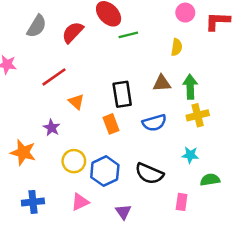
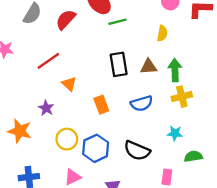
black rectangle: (122, 94) -> (119, 64), moved

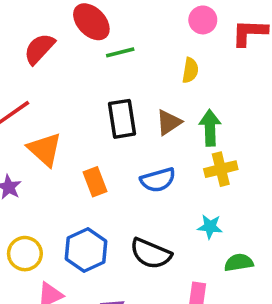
brown triangle: (148, 67) -> (169, 122), turned -30
orange triangle: (69, 84) -> (45, 149), size x1.5
yellow circle: (67, 139) -> (25, 254), moved

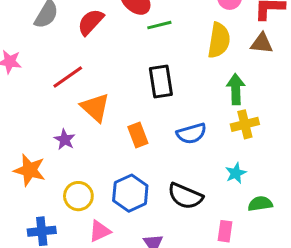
yellow semicircle: (190, 70) -> (219, 40), size x1.6
brown triangle: (169, 122) -> (262, 43), moved, turned 40
cyan star: (210, 227) -> (236, 173), turned -30

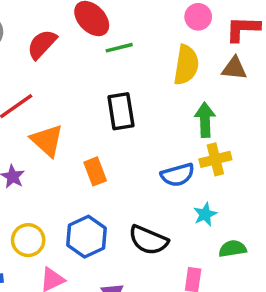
blue semicircle: (191, 133) -> (178, 175), moved

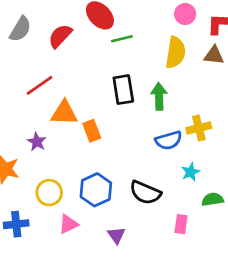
green arrow: (205, 120) -> (159, 96), moved
orange triangle: (47, 140) -> (64, 113), turned -40
orange rectangle: (95, 171) -> (92, 131), moved

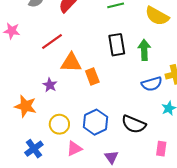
yellow semicircle: (175, 52) -> (157, 16), turned 110
blue cross: (16, 224) -> (34, 149), turned -30

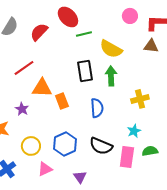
yellow semicircle: (157, 16) -> (111, 49), moved
blue semicircle: (152, 84) -> (97, 108), moved, turned -78
pink rectangle: (161, 149) -> (127, 157), moved, size x1.5

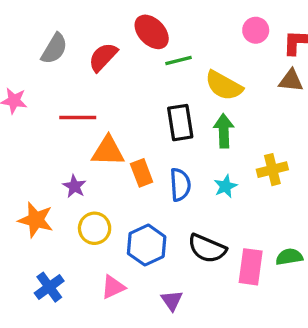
red line: (24, 68) -> (78, 117), turned 35
blue semicircle: (97, 108) -> (180, 185), moved
cyan star: (134, 131) -> (225, 186), moved
yellow circle: (31, 146) -> (95, 228), moved

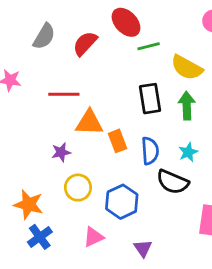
purple star: (74, 186) -> (61, 152), turned 30
orange star: (36, 220) -> (29, 204), moved
black semicircle: (207, 248) -> (173, 182), moved

